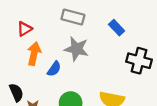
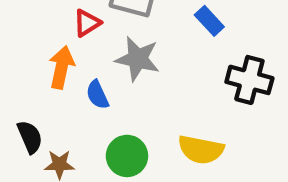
red triangle: (25, 29) -> (87, 23), moved
blue semicircle: (54, 69) -> (97, 95), turned 119

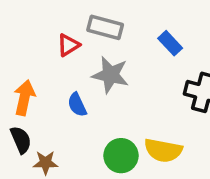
orange arrow: (62, 67) -> (24, 98), moved
green circle: (127, 156) -> (121, 156), moved

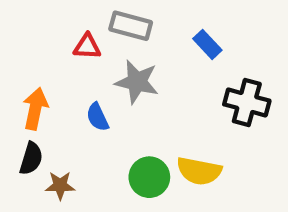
red triangle: (68, 45) -> (87, 46), turned 35
black semicircle: (21, 140) -> (31, 158), turned 40

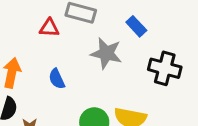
gray star: (137, 82) -> (106, 53), moved

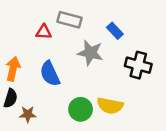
blue semicircle: (57, 79) -> (50, 74), size x1.5

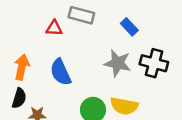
gray star: (90, 53) -> (118, 63), moved

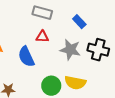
red triangle: (54, 28) -> (42, 37), moved

